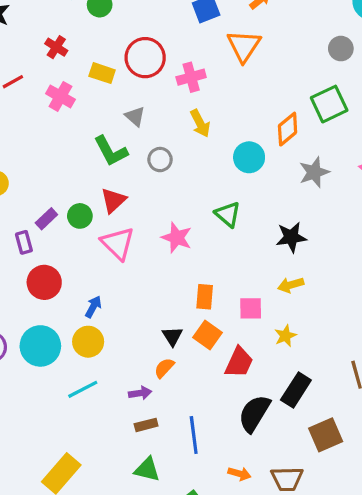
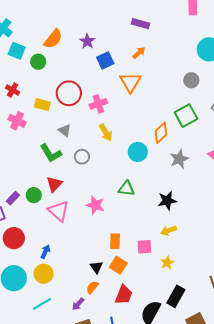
green triangle: (228, 214) -> (127, 189), turned -30
red trapezoid: (239, 362) -> (124, 295), moved
purple arrow: (140, 393) -> (78, 304), turned 144

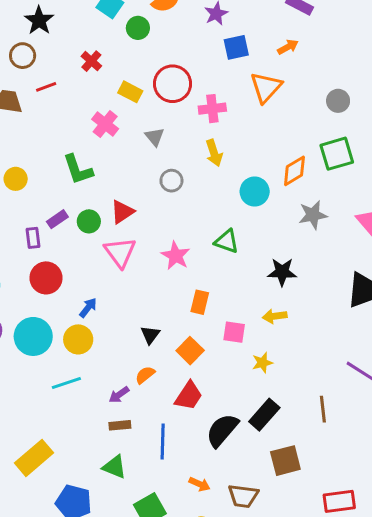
gray circle: (191, 80) -> (338, 101), moved
pink cross: (17, 121) -> (105, 124), moved
green L-shape: (51, 153) -> (78, 170), moved
orange rectangle: (115, 241) -> (200, 302), moved
black triangle: (96, 267) -> (150, 335), moved

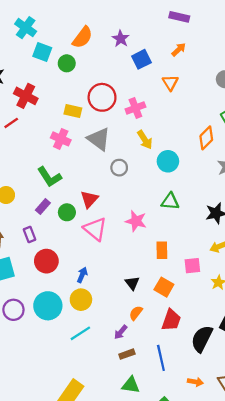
red cross: (91, 61) -> (26, 96), moved, size x1.5
orange triangle: (266, 87) -> (170, 83), size x0.7
gray triangle: (155, 137) -> (99, 139), size x1.6
cyan circle: (255, 192) -> (168, 161), moved
purple rectangle: (57, 219) -> (43, 206), moved

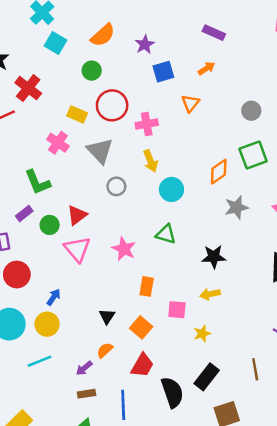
green circle: (67, 63) -> (92, 71), moved
black semicircle: (202, 339) -> (172, 392), turned 124

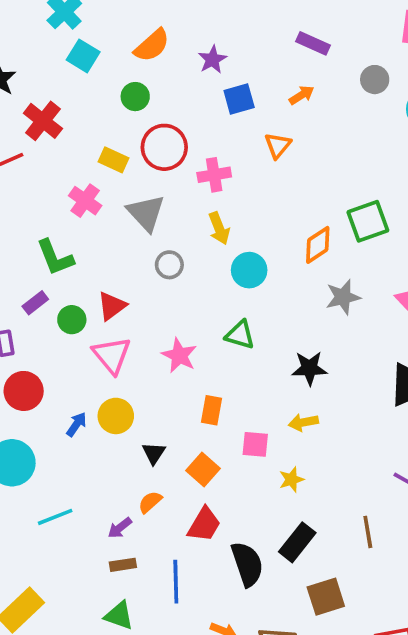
gray circle: (251, 111) -> (375, 80), moved
yellow circle: (47, 324) -> (116, 416), moved

